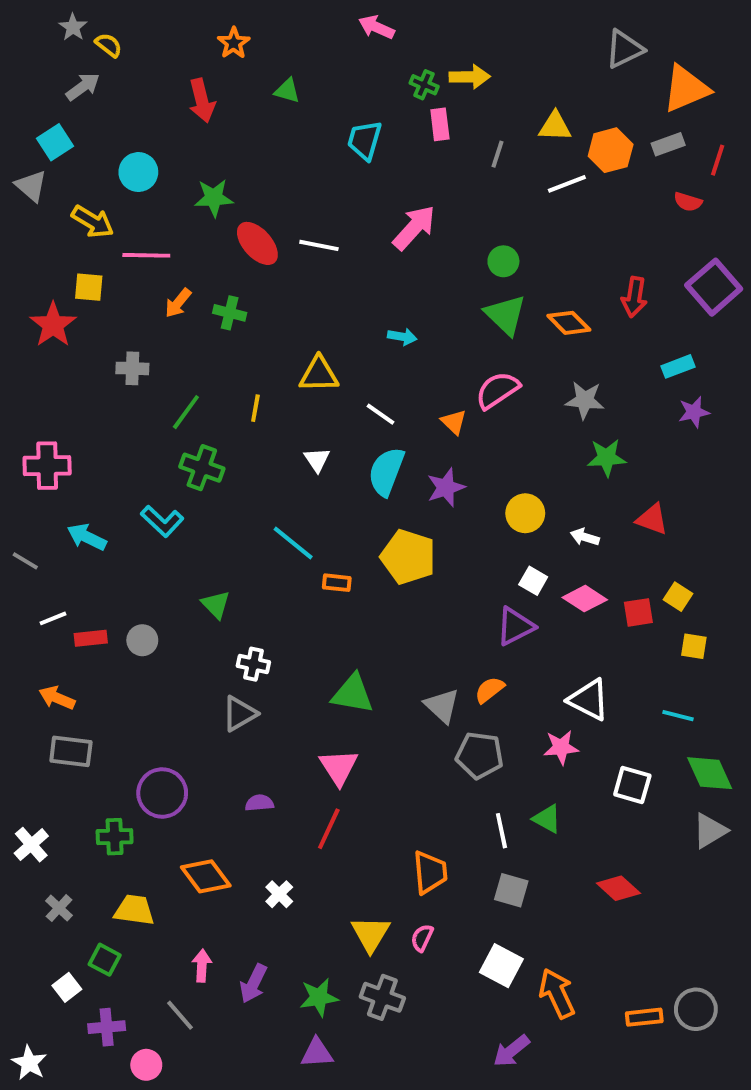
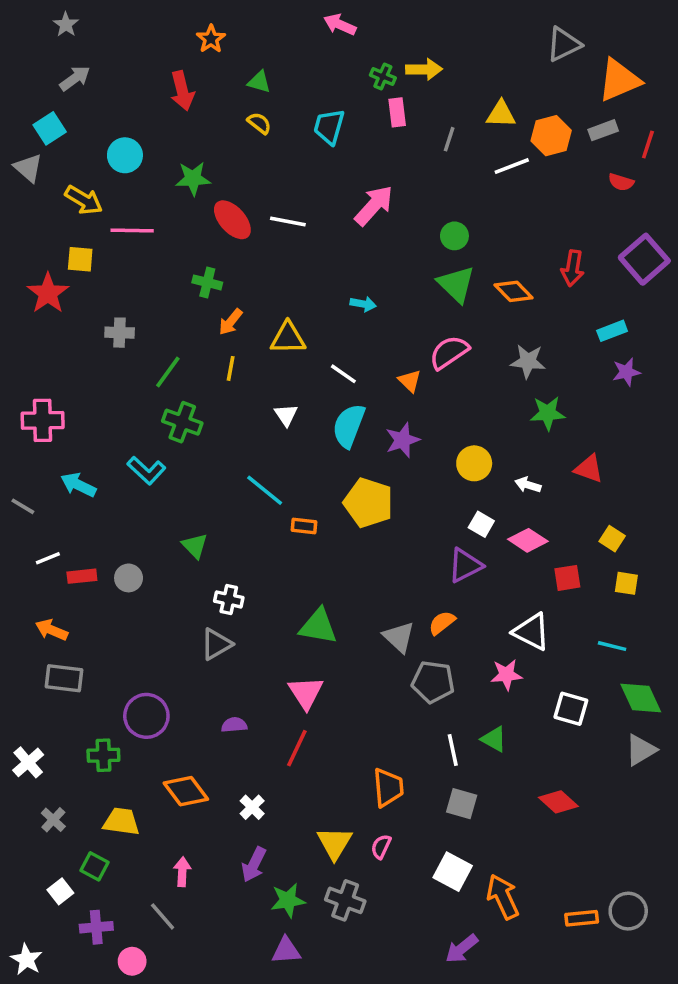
yellow semicircle: (109, 45) -> (259, 123), moved
orange arrow: (178, 303) -> (231, 322), moved
red square: (638, 612) -> (567, 578), moved
purple arrow: (253, 983) -> (254, 865), moved

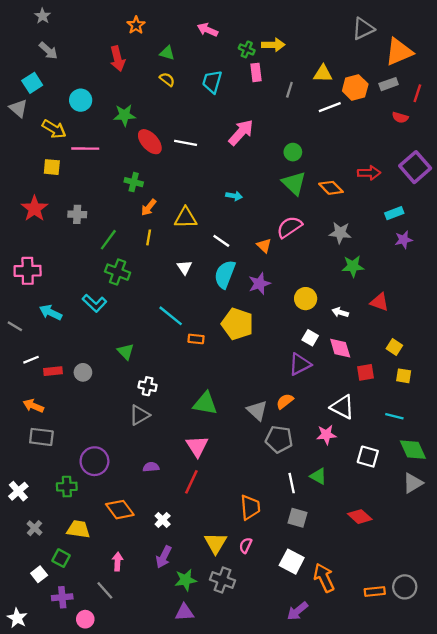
pink arrow: (340, 25) -> (208, 30), moved
gray arrow: (75, 78) -> (48, 51), turned 78
red arrow: (573, 268) -> (369, 173), turned -100
red star: (48, 293) -> (34, 209), moved
pink diamond: (528, 540) -> (340, 348), turned 40

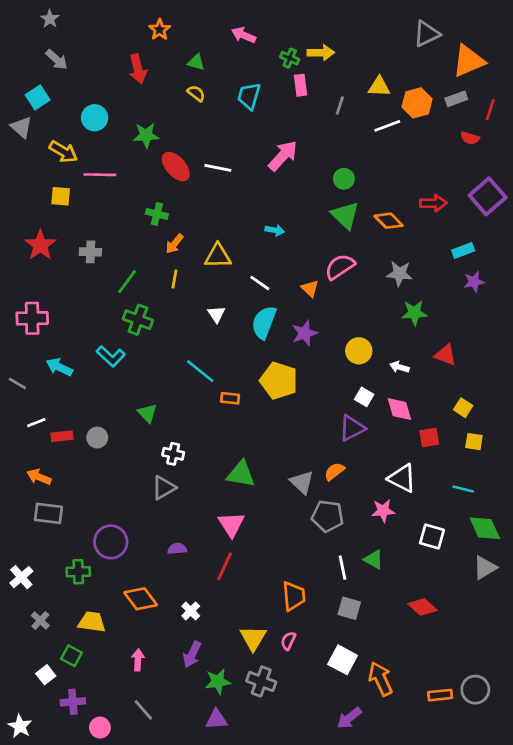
gray line: (105, 590) -> (143, 710), moved

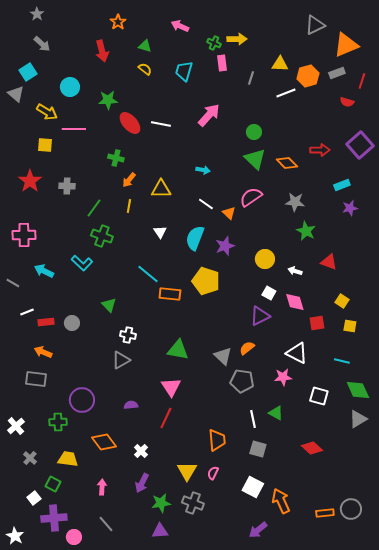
white line: (260, 283) -> (206, 204), moved
green star: (414, 313) -> (306, 231), turned 30
orange rectangle: (230, 398) -> (170, 294), size x1.5
orange arrow: (39, 477) -> (43, 352), moved
purple cross: (73, 702) -> (54, 518), size x1.4

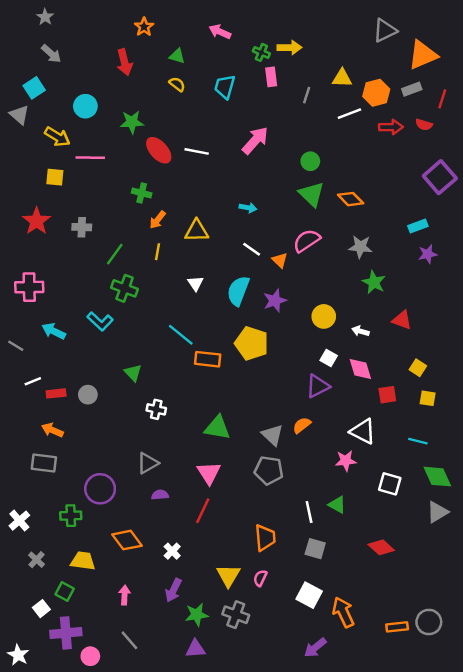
red arrow: (320, 150) -> (391, 127), moved
gray triangle: (121, 360) -> (148, 463), moved
gray pentagon: (242, 381) -> (269, 470), moved

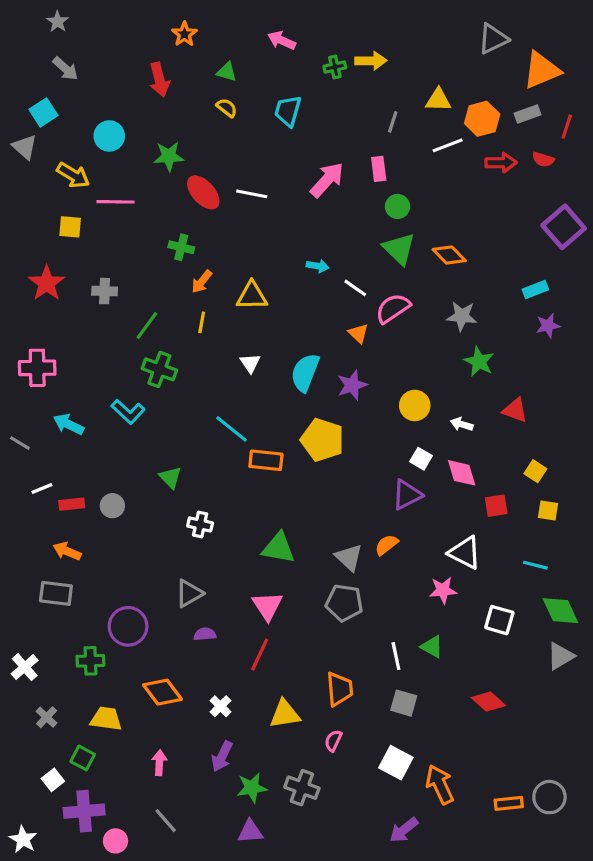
green cross: (261, 52) -> (335, 67), turned -35
pink rectangle: (271, 77) -> (379, 169), moved
white line: (252, 249) -> (355, 288), moved
yellow triangle: (228, 576) -> (285, 714), moved, turned 50

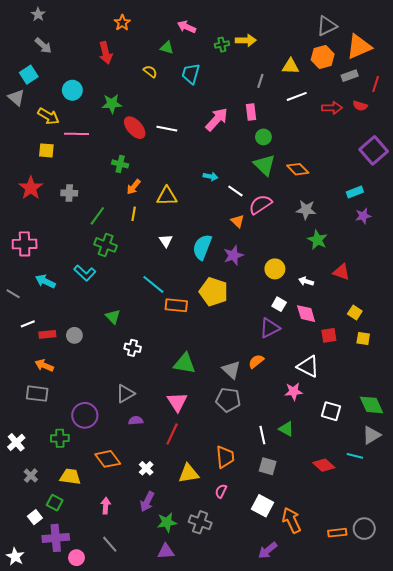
green triangle: (227, 72) -> (167, 48), moved
orange hexagon: (482, 119) -> (323, 57), moved
cyan line: (535, 565) -> (355, 456), moved

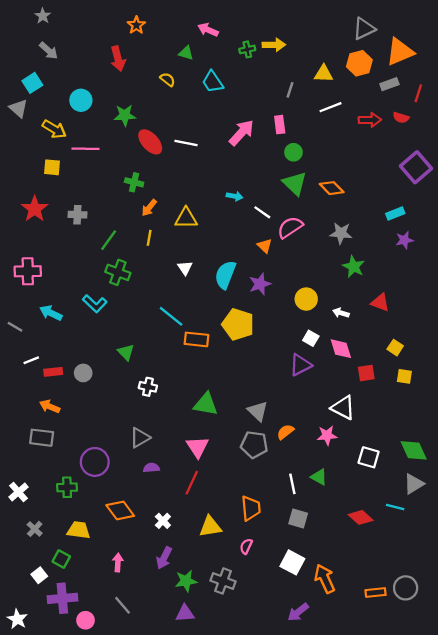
cyan trapezoid: (191, 74) -> (213, 82), turned -50
orange semicircle: (256, 361) -> (285, 432), moved

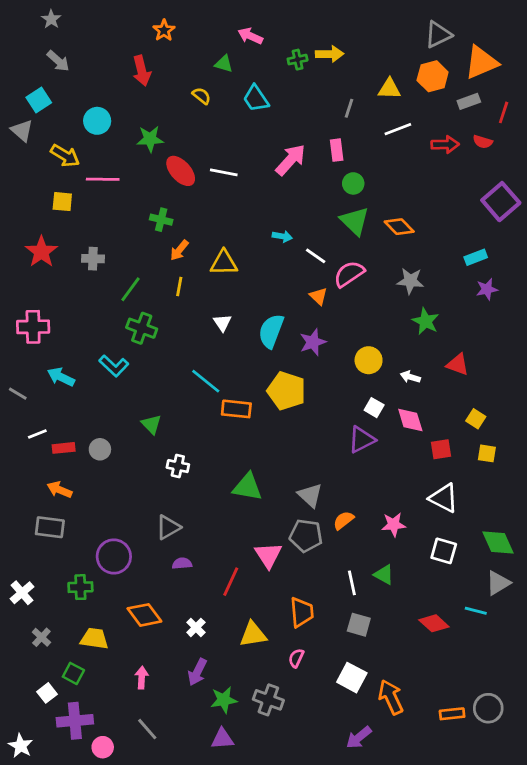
white triangle: (343, 408) -> (444, 498), moved
pink triangle: (198, 447) -> (268, 555), moved

